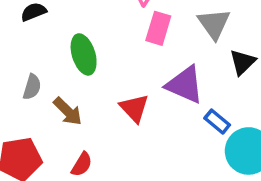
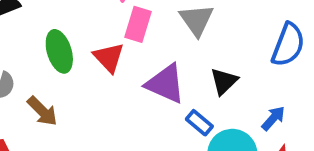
black triangle: (242, 62) -> (224, 81), moved
red triangle: (134, 108) -> (109, 57), moved

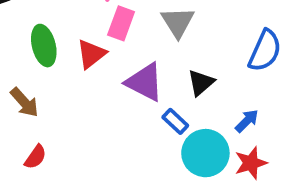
red triangle: (109, 57) -> (91, 54), turned 32

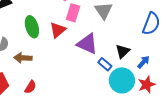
black triangle: (201, 83) -> (123, 51), moved
brown arrow: (24, 102) -> (23, 58), turned 138

